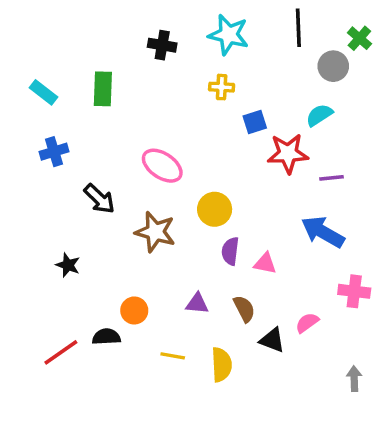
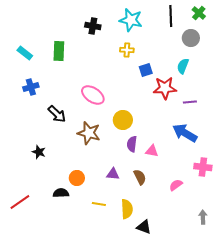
green cross: (359, 38) -> (199, 13), moved
cyan semicircle: (319, 115) -> (183, 66), turned -35
black triangle: (272, 340) -> (144, 227), moved
red line: (61, 352) -> (20, 202), moved

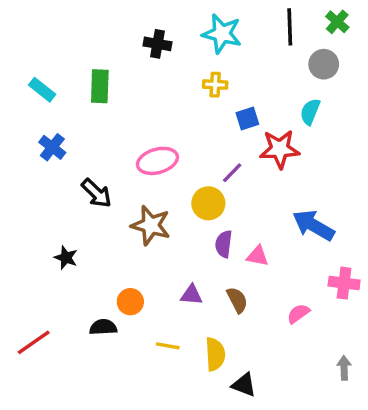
blue cross: (31, 87) -> (52, 147), turned -35
pink ellipse: (93, 95) -> (157, 161), turned -50
purple line: (190, 102) -> (232, 173), moved, turned -40

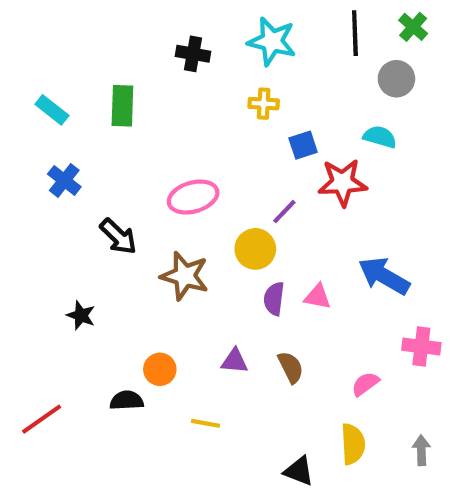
cyan semicircle: (310, 112) -> (380, 137), turned 84
pink triangle: (258, 256) -> (318, 297), moved
yellow semicircle: (215, 354) -> (353, 444), moved

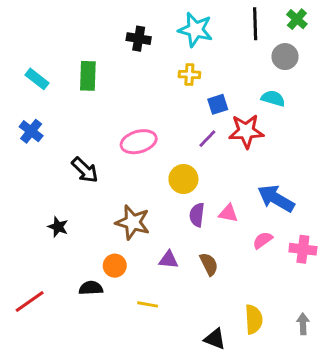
blue cross: (64, 180) -> (31, 131), moved
purple line: (284, 212) -> (207, 139), moved
brown star: (185, 276) -> (133, 222), moved
pink semicircle: (365, 384) -> (263, 240), moved

